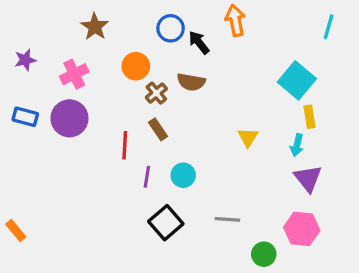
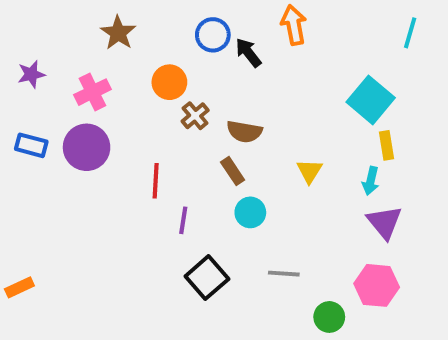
brown semicircle: (191, 82) -> (244, 132), moved
brown rectangle: (158, 129) -> (233, 171), moved
cyan circle: (183, 175) -> (250, 212), moved
orange rectangle: (16, 230) -> (19, 287), turned -75

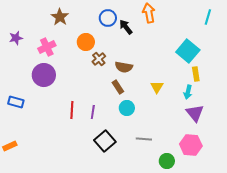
blue rectangle: (31, 145) -> (16, 102), moved
red line: (156, 181) -> (72, 110), moved

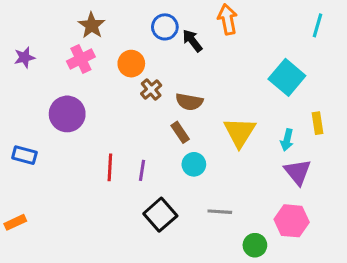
pink cross: (47, 47) -> (81, 59), moved
yellow rectangle: (196, 74) -> (318, 123), moved
yellow triangle: (157, 87) -> (240, 132), size x1.6

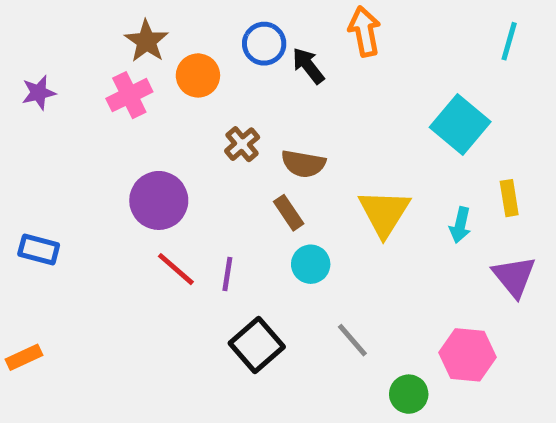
orange circle: (131, 64) -> (198, 75), moved
purple circle: (67, 114) -> (159, 200), moved
red line: (110, 167) -> (176, 269), turned -52
purple triangle: (298, 172) -> (514, 276), moved
gray line: (220, 212) -> (352, 340), turned 45

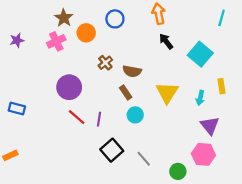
black arrow: (308, 66) -> (166, 41), moved
purple triangle: (514, 276) -> (210, 126), moved
gray line: (352, 340) -> (144, 159), moved

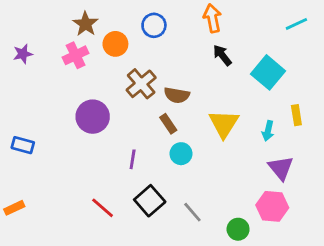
cyan line: (222, 18) -> (296, 24), turned 49
brown cross: (105, 63) -> (141, 84), size x1.5
red line: (77, 117) -> (103, 208), moved

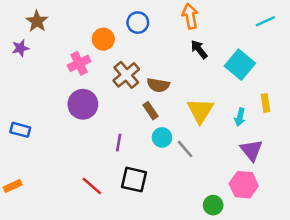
brown star: (86, 24) -> (37, 21), moved
pink cross: (76, 55) -> (79, 63), moved
black square: (150, 201) -> (134, 180), turned -36
gray line: (192, 212) -> (185, 149), moved

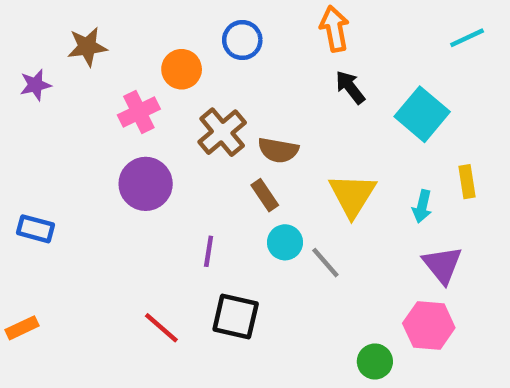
brown star: (37, 21) -> (87, 47), moved, turned 30

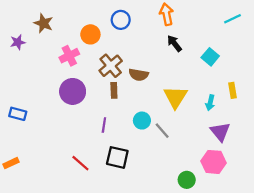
brown star: (87, 47) -> (43, 23), turned 30
cyan square: (422, 114) -> (210, 57), size x0.7
brown rectangle: (265, 195) -> (114, 90), moved, turned 32

